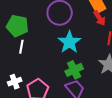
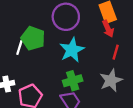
green pentagon: (17, 26) -> (33, 38), moved

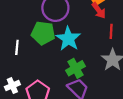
green pentagon: (33, 38) -> (43, 33), moved

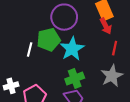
green pentagon: (43, 33) -> (49, 40), turned -30
white line: (17, 47) -> (30, 49), moved

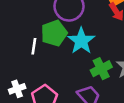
green cross: (75, 79) -> (101, 69), moved

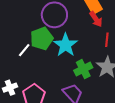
white line: (34, 46) -> (24, 50), turned 32

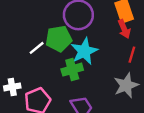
green cross: (83, 69) -> (72, 70), moved

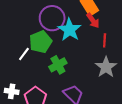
cyan star: (84, 51) -> (70, 30), moved
white cross: (12, 87) -> (12, 91), turned 32

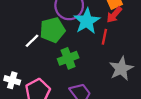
red arrow: (93, 21) -> (114, 15), turned 70
red line: (105, 40) -> (104, 37), moved

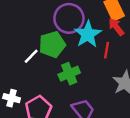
red arrow: (114, 15) -> (116, 27), turned 102

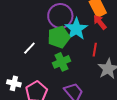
green pentagon: (52, 44) -> (59, 37), moved
red line: (107, 50) -> (95, 50), moved

